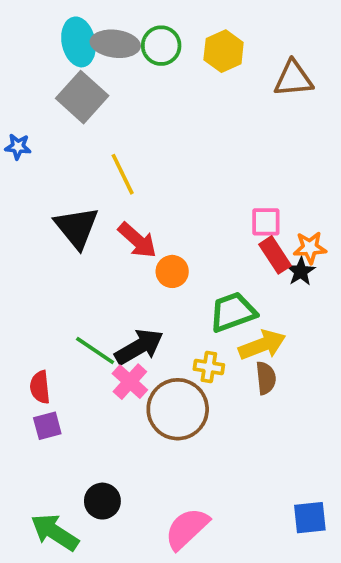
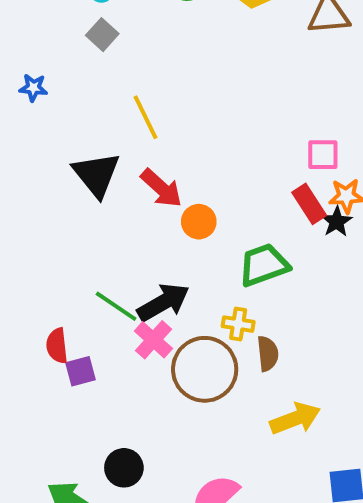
gray square: (82, 97) -> (102, 35), size x0.6
pink square: (266, 222) -> (323, 155), moved
yellow arrow: (262, 345) -> (295, 419), moved
brown semicircle: (266, 378) -> (268, 354), moved
purple square: (47, 426) -> (81, 371), moved

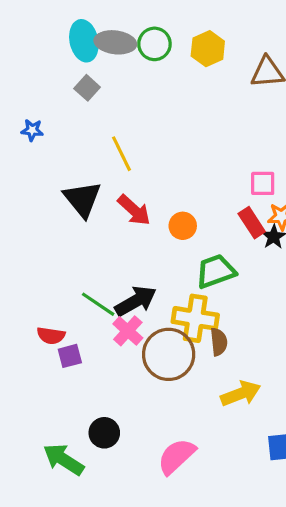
orange circle: (199, 222) -> (183, 226), moved
yellow cross: (238, 324) -> (195, 318), size x1.8
red semicircle: (57, 346) -> (51, 336), turned -76

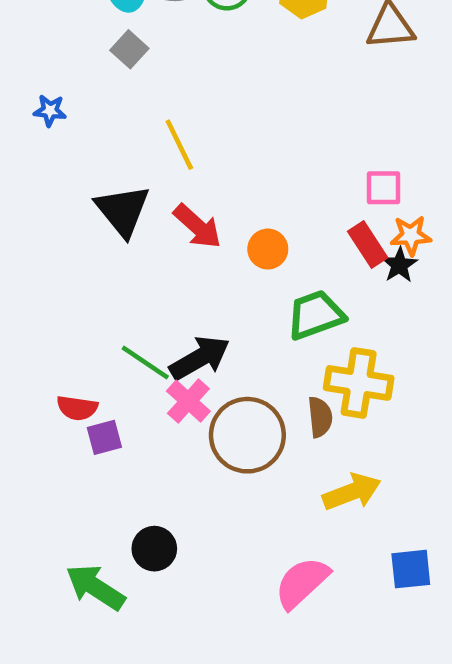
yellow cross: (195, 318) -> (359, 383), moved
pink semicircle: (176, 456) -> (302, 583), moved

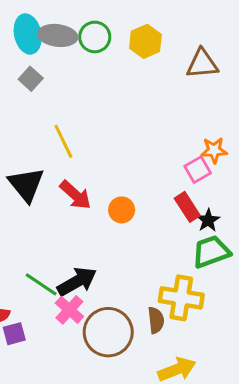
pink square: (384, 188) -> (198, 170), turned -30
orange star: (411, 235) -> (214, 150), moved
green trapezoid: (315, 315) -> (211, 252), moved

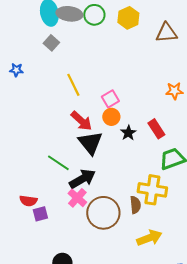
pink square: (198, 170) -> (110, 99), moved
black triangle: (26, 185) -> (90, 143), moved
orange circle: (122, 210) -> (111, 117), moved
black star: (208, 220) -> (128, 133), moved
green line: (41, 284) -> (58, 163), moved

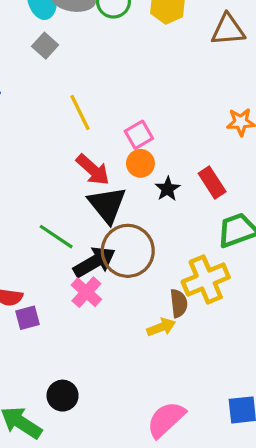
yellow cross: (152, 190) -> (206, 279), turned -32
brown circle: (103, 213) -> (128, 251), moved
yellow arrow: (149, 238) -> (161, 327), moved, size x0.7

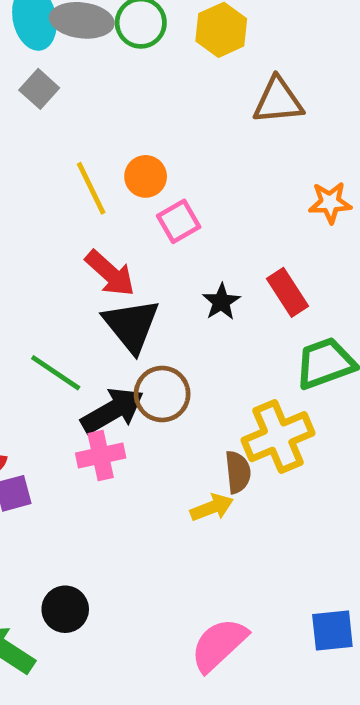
brown triangle: (228, 30) -> (278, 101), moved
orange circle: (140, 163) -> (146, 176), moved
brown circle: (128, 251) -> (162, 394), size x0.7
pink cross: (86, 292) -> (101, 455), turned 36

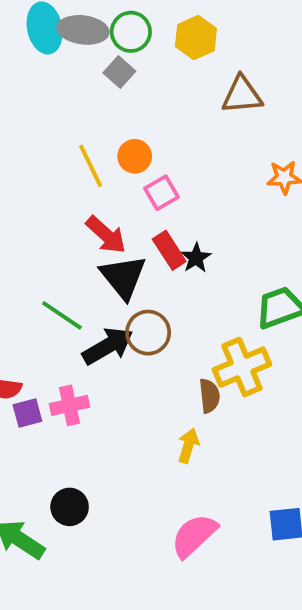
gray square: (39, 89) -> (119, 72), moved
red rectangle: (287, 292) -> (169, 250), moved
pink cross: (101, 455) -> (70, 405), moved
yellow arrow: (212, 508) -> (188, 446), moved, turned -52

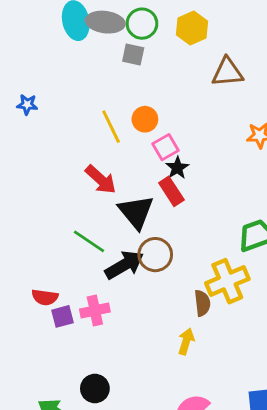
gray square: (119, 72) -> (133, 54), turned -30
red arrow: (106, 235) -> (101, 180), moved
black star: (196, 258) -> (177, 168), moved

